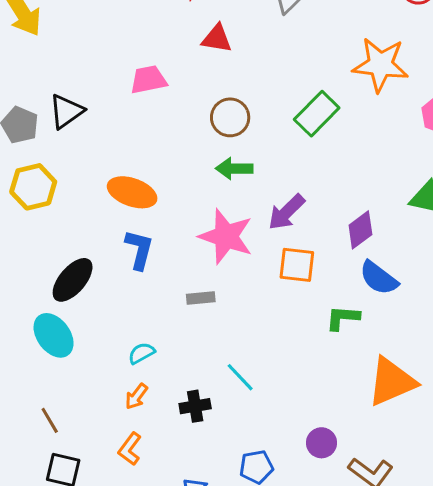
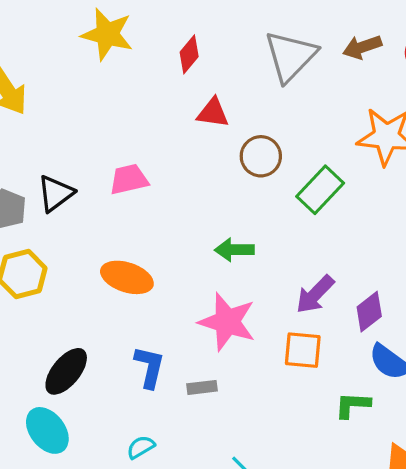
pink trapezoid: (148, 80) -> (129, 179), moved
brown circle: (230, 117) -> (261, 156), moved
purple arrow: (286, 212) -> (315, 294), moved
blue L-shape: (139, 250) -> (149, 367), moved

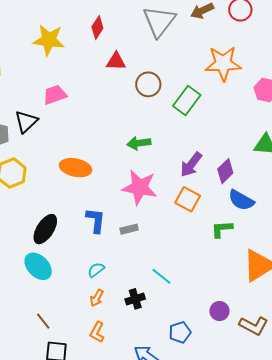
yellow star: (107, 34) -> (49, 40), moved
pink trapezoid: (129, 179) -> (55, 95), moved
orange square: (303, 350) -> (188, 199), turned 30

